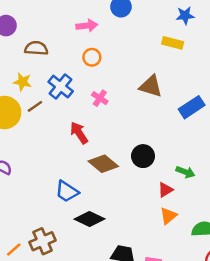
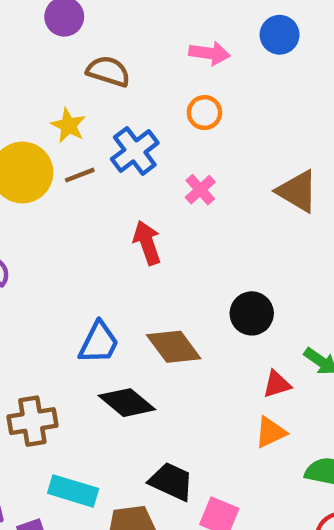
brown diamond: (103, 164) -> (174, 347), moved
blue trapezoid: (67, 191) -> (99, 343), turned -110

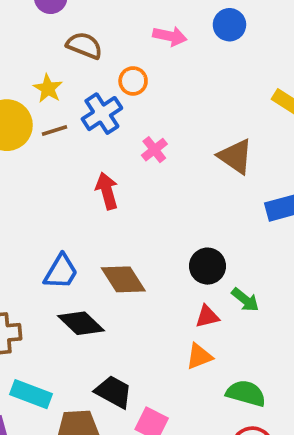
orange circle: (204, 113) -> (133, 81), moved
black circle: (252, 313) -> (207, 266), moved

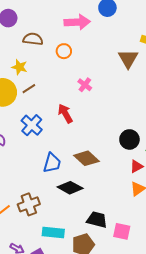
pink arrow: (170, 36) -> (77, 22), size x1.4
blue cross: (102, 114) -> (32, 125), moved
brown triangle: (235, 156) -> (128, 59), moved, turned 40

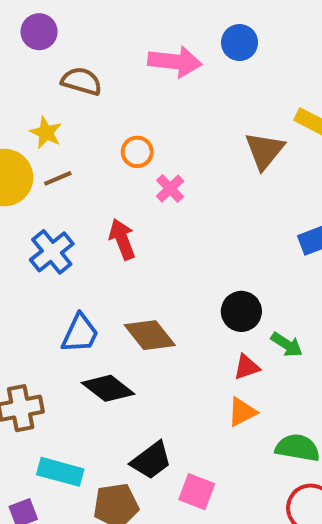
orange circle: (64, 51) -> (137, 152), moved
black trapezoid: (97, 220) -> (151, 460), turned 120

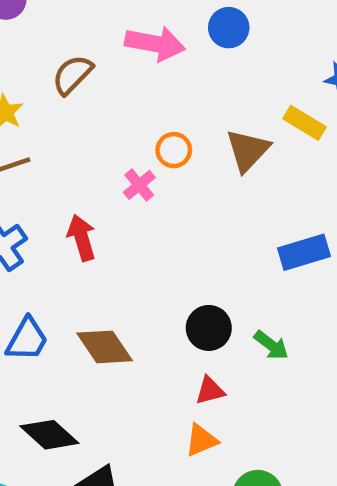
brown semicircle: (82, 81) -> (72, 75), moved, turned -66
orange circle: (137, 152) -> (174, 150), moved
green arrow: (287, 345) -> (271, 345), moved
black diamond: (108, 388) -> (49, 435), moved

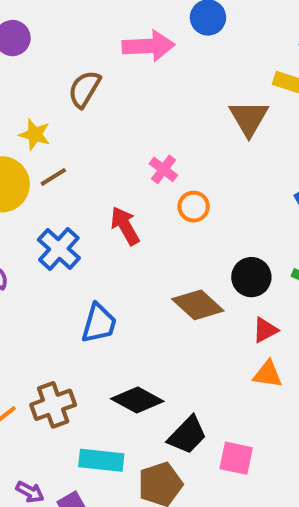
orange circle: (174, 150) -> (194, 207), moved
brown diamond: (105, 347) -> (198, 305), moved
orange triangle: (201, 440) -> (268, 374), turned 44

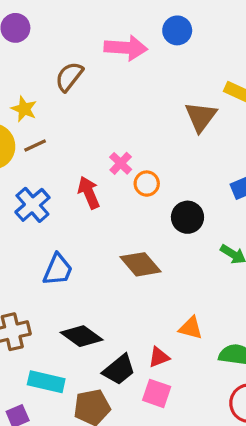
pink cross: (163, 169) -> (121, 163), moved
black circle: (251, 277) -> (187, 217), moved
red triangle: (265, 330) -> (159, 357), moved

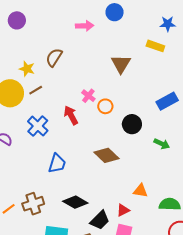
pink arrow: (126, 48) -> (85, 26), size x0.7
brown semicircle: (69, 77) -> (54, 57), moved
brown triangle: (201, 117) -> (121, 64), moved

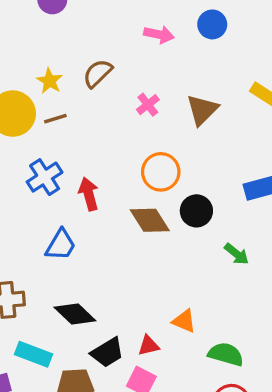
pink cross: (88, 96) -> (148, 105), moved
orange circle: (105, 106) -> (161, 172), size x1.5
red arrow: (71, 115) -> (89, 194), moved
brown diamond: (106, 155) -> (150, 220), moved

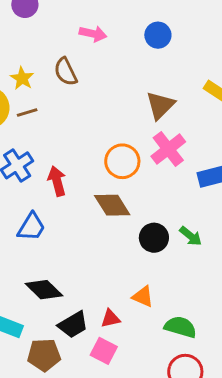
blue circle: (212, 24) -> (158, 35), moved
pink arrow: (159, 34) -> (93, 34), moved
brown semicircle: (98, 73) -> (66, 72), turned -72
pink cross: (148, 105) -> (168, 149), moved, size x1.6
black circle: (196, 211) -> (154, 238), moved

